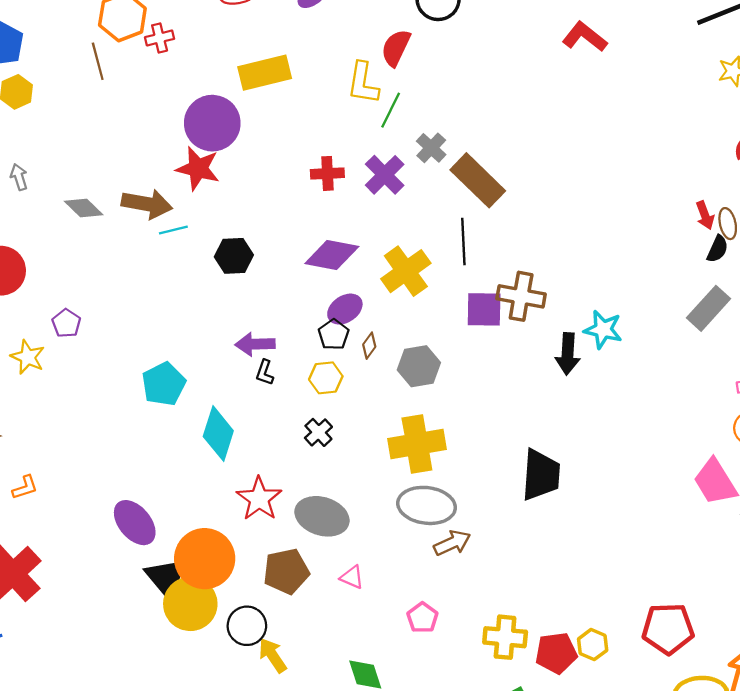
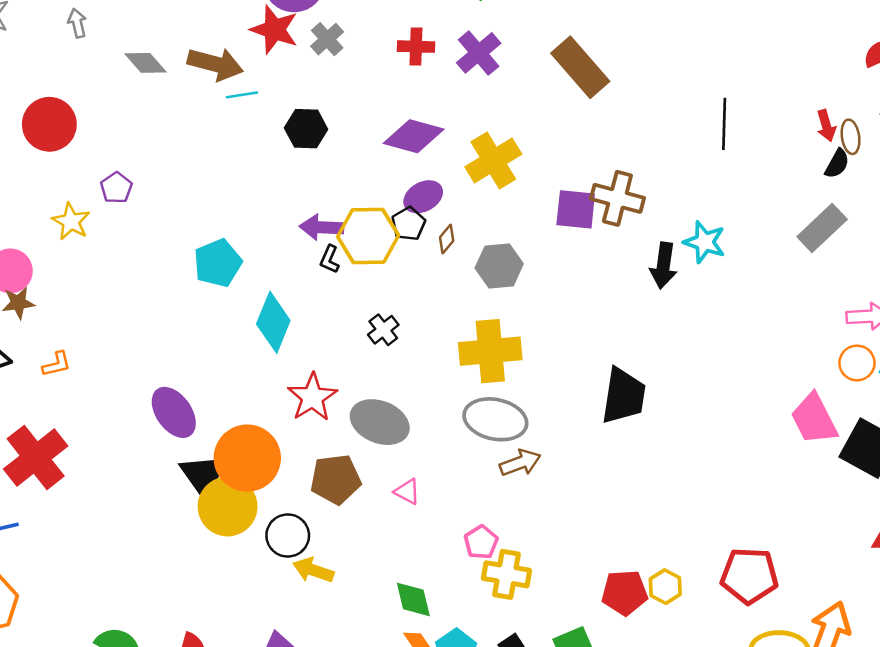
gray cross: (431, 148) -> (327, 39), moved
black line: (463, 242) -> (724, 124), moved
yellow hexagon: (326, 378) -> (368, 236), moved, size x1.6
yellow cross: (505, 637) -> (506, 574), moved
yellow arrow: (273, 655) -> (313, 570), turned -42

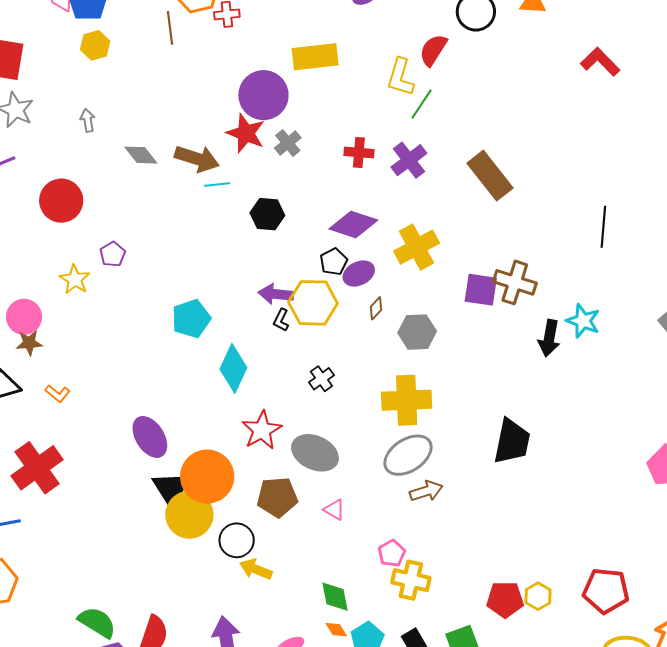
black pentagon: (408, 224) -> (334, 262), moved
orange L-shape: (57, 364) -> (58, 394), turned 50
gray ellipse: (495, 419) -> (408, 455), turned -48

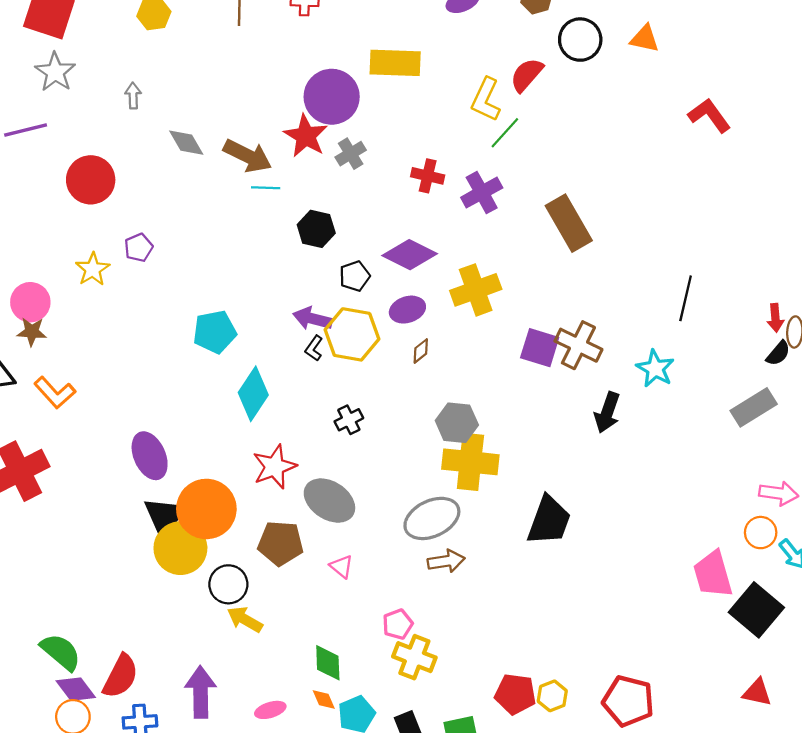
black pentagon: (334, 262) -> (355, 276), moved
cyan star: (583, 321) -> (655, 369), moved
gray hexagon: (417, 332) -> (457, 423), moved
orange L-shape: (58, 394) -> (55, 393), size x1.5
yellow cross: (407, 400) -> (470, 462), moved

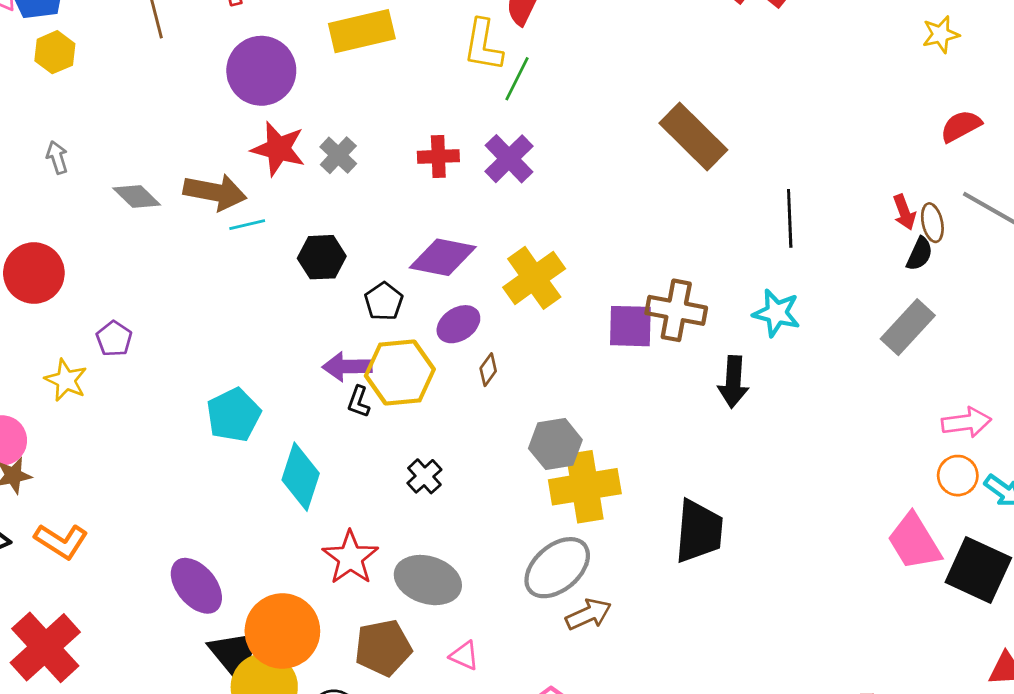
purple circle: (332, 97) -> (261, 71), moved
brown rectangle: (569, 223) -> (693, 136), moved

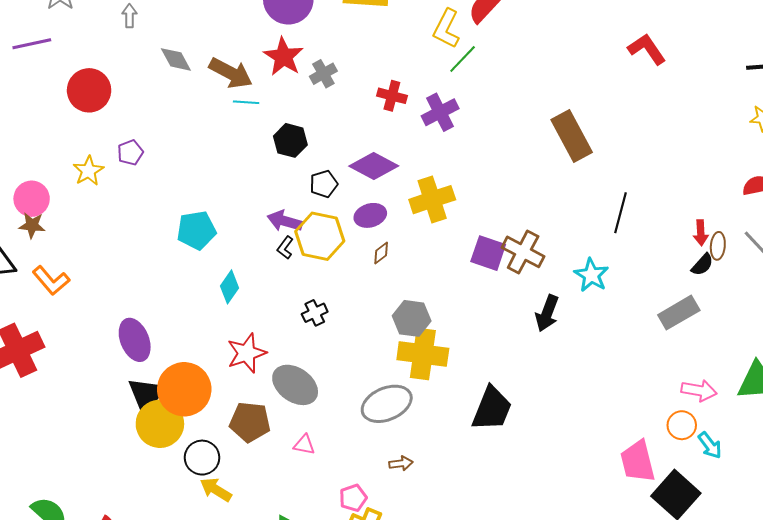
cyan diamond: (301, 477) -> (229, 287), size x0.7
brown arrow: (588, 614) -> (401, 463), moved, size x0.7
pink triangle: (464, 656) -> (304, 445), turned -30

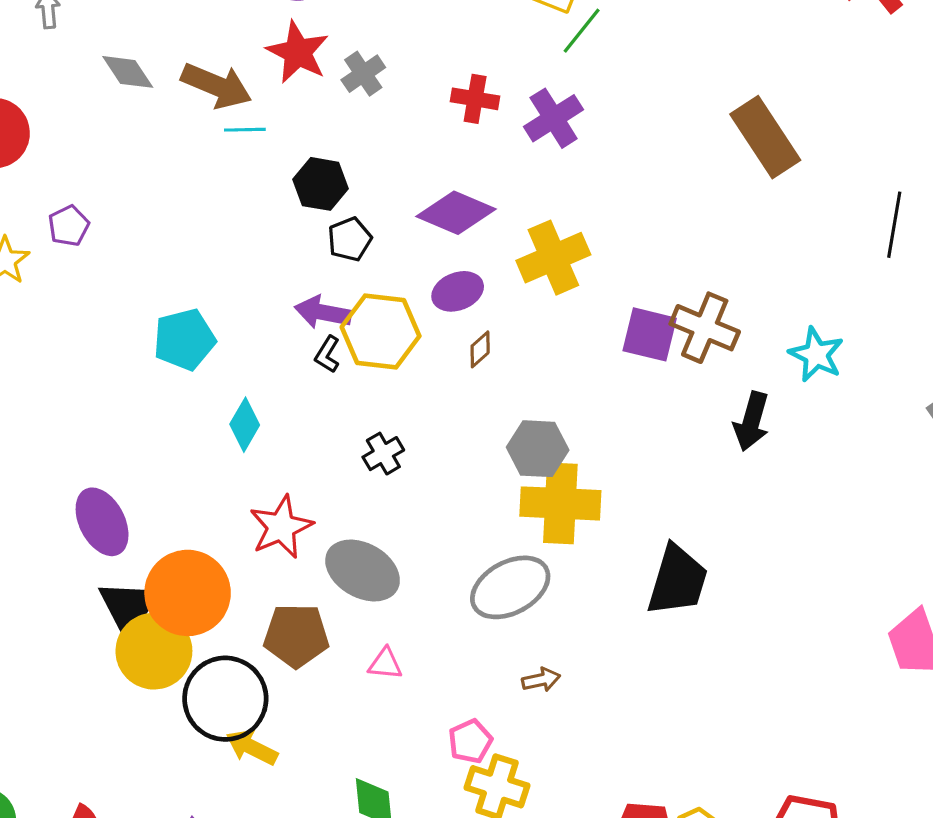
black pentagon: (324, 184) -> (350, 239), moved
black line: (621, 213) -> (894, 225), moved
black circle: (202, 458) -> (225, 699), size x1.5

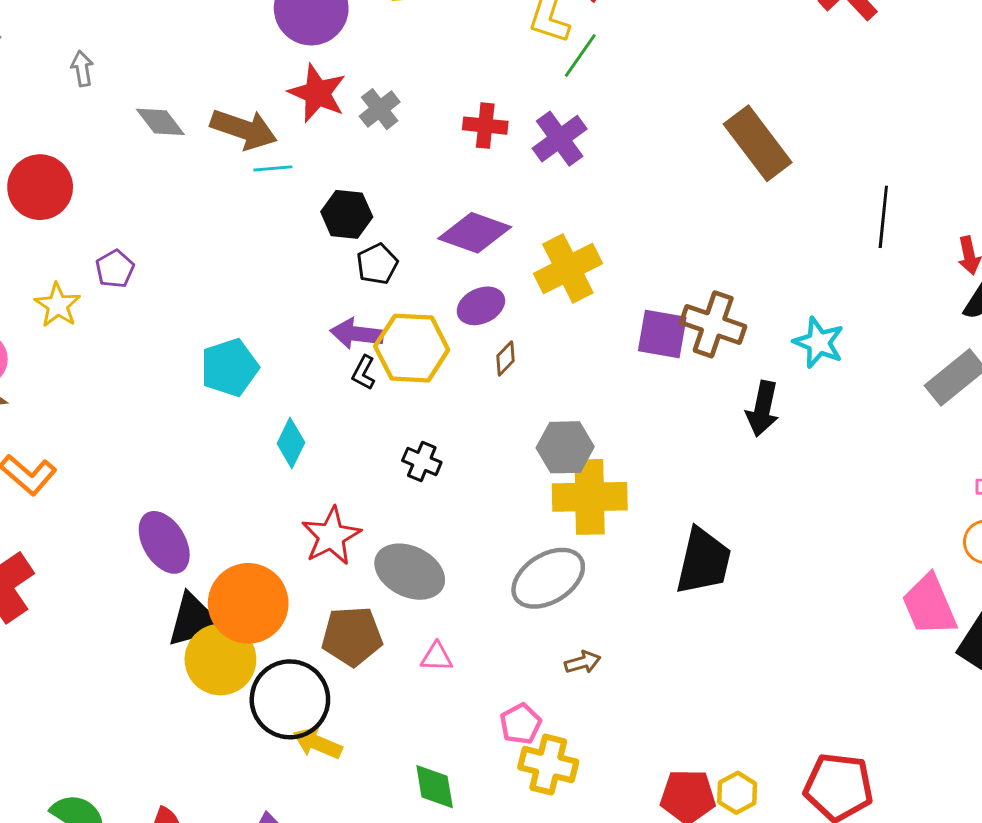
black cross: (383, 454) -> (422, 461), turned -33
black triangle: (129, 607) -> (194, 620), turned 46

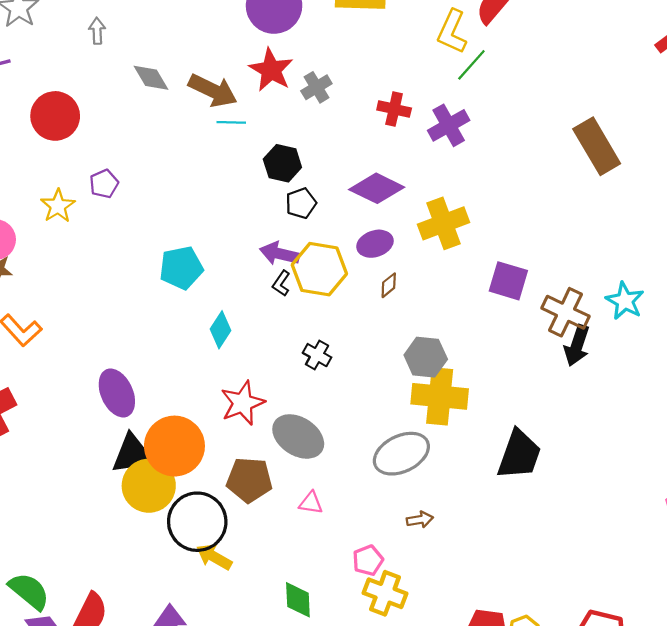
brown cross: (713, 324) -> (565, 312), moved

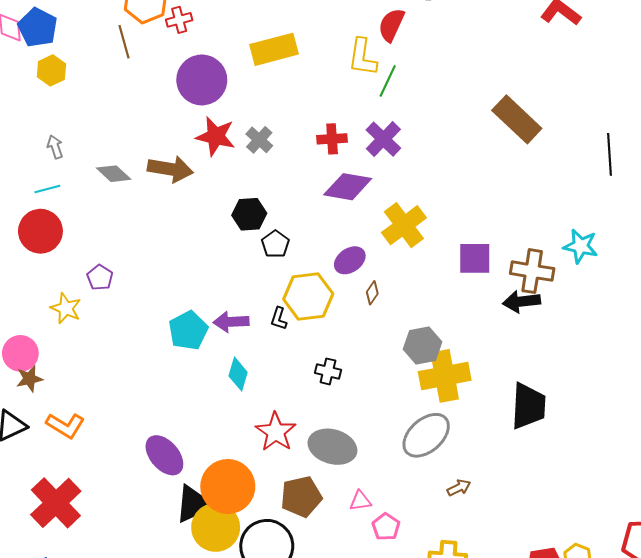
cyan line: (231, 122) -> (47, 189), moved
purple diamond: (377, 188) -> (348, 187), moved
purple arrow: (280, 254) -> (231, 322), moved
black arrow: (577, 346) -> (521, 301), moved, turned 81
pink pentagon: (368, 560) -> (386, 527), moved

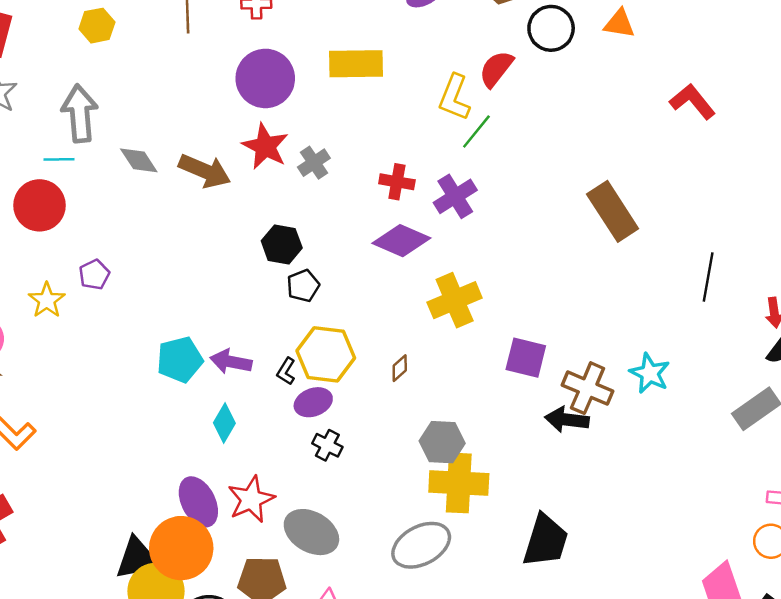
gray arrow: (55, 147) -> (80, 114), size x2.0
purple ellipse: (350, 260) -> (313, 402), moved
purple ellipse: (164, 455) -> (198, 502), moved

